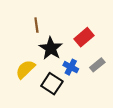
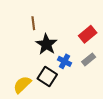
red rectangle: (84, 37) -> (88, 34), moved
yellow semicircle: (25, 69) -> (22, 85), moved

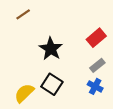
brown line: (33, 23) -> (23, 14), moved, turned 64
blue cross: (64, 61) -> (95, 86), moved

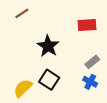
red rectangle: (96, 38) -> (87, 25), moved, turned 36

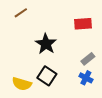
yellow semicircle: (23, 88) -> (22, 84), turned -120

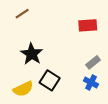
black star: (46, 44) -> (32, 54), moved
yellow semicircle: (22, 84) -> (23, 89), turned -42

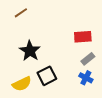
red rectangle: (88, 25) -> (83, 37), moved
black square: (50, 80) -> (47, 76), turned 30

